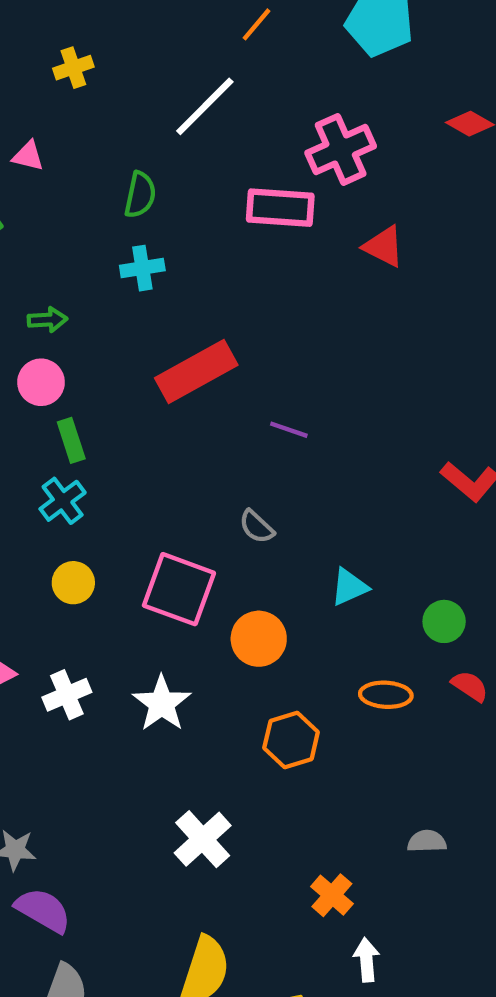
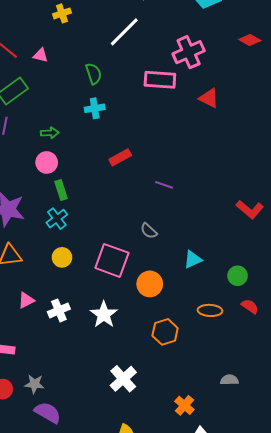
green semicircle: (140, 195) -> (94, 74), turned -30
red rectangle: (196, 371) -> (120, 157), size x0.6

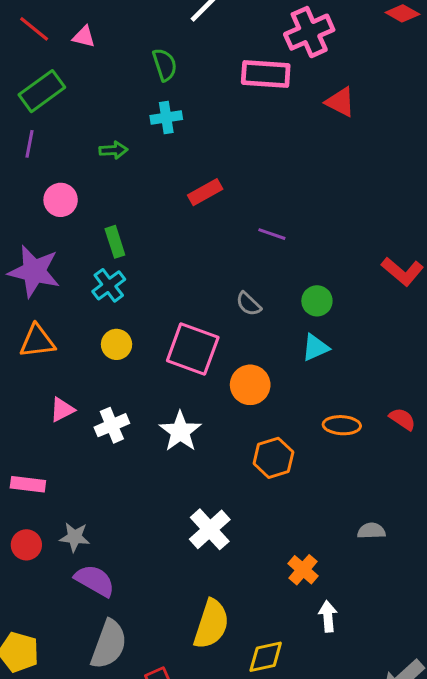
green arrow: (50, 133) -> (113, 150), moved
pink circle: (47, 162) -> (61, 200), moved
green circle: (238, 276) -> (317, 301), moved

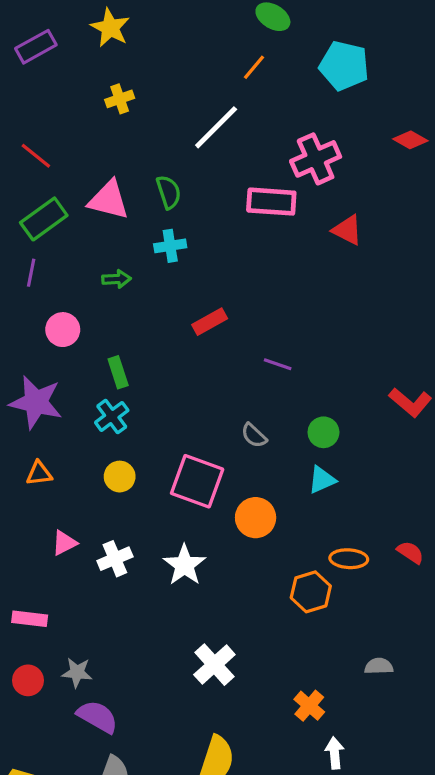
pink triangle: (84, 37) -> (109, 200), moved, size x1.8
orange triangle: (37, 341) -> (39, 473), size x0.7
orange hexagon: (273, 458) -> (311, 592), moved

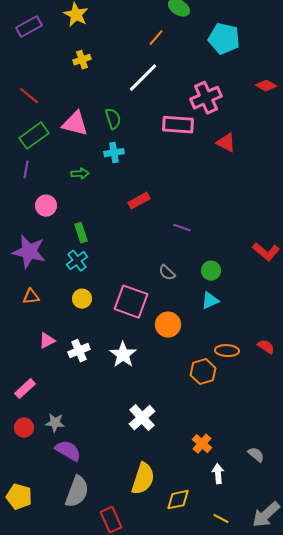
orange line: (254, 67) -> (156, 38), moved
pink rectangle: (30, 619) -> (25, 389), turned -50
gray semicircle: (379, 666) -> (256, 455), moved, turned 42

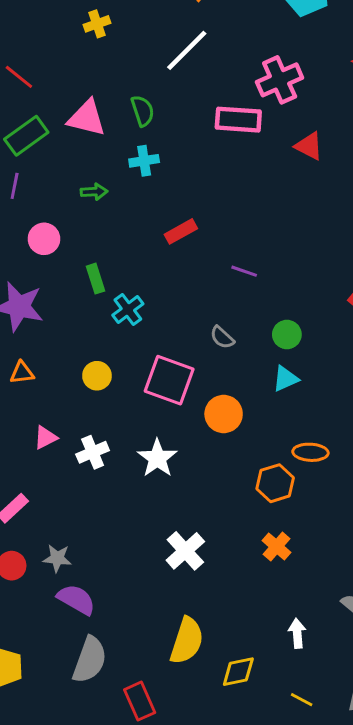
cyan cross: (77, 261) -> (128, 309), moved
orange cross: (202, 444) -> (277, 546), moved

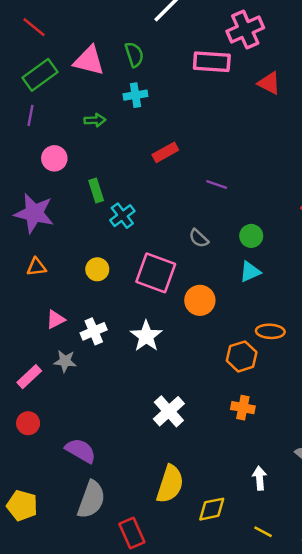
orange cross: (277, 546) -> (243, 408), turned -30
gray star: (57, 558) -> (65, 361), moved

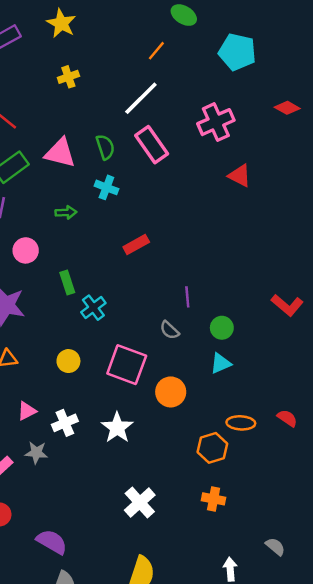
pink rectangle: (212, 62) -> (152, 145), moved, turned 51
cyan cross: (135, 95) -> (106, 187), turned 30
purple line: (217, 185) -> (187, 297), moved, turned 66

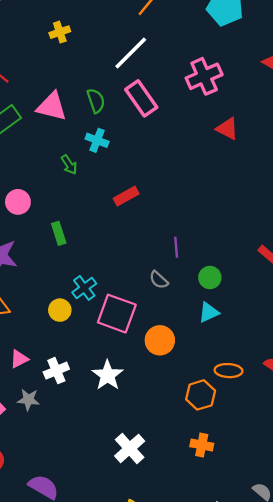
green arrow: (66, 212) -> (69, 165), moved, turned 60
cyan cross: (93, 308) -> (84, 288), moved

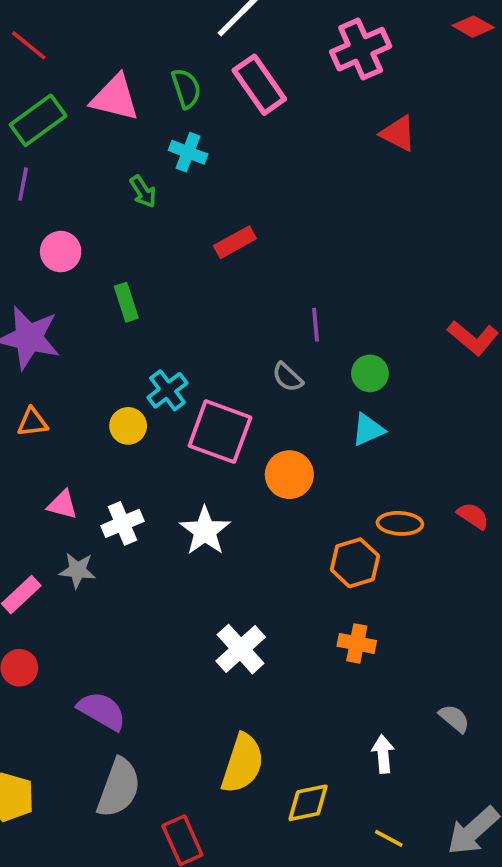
pink triangle: (19, 359) -> (62, 505), turned 42

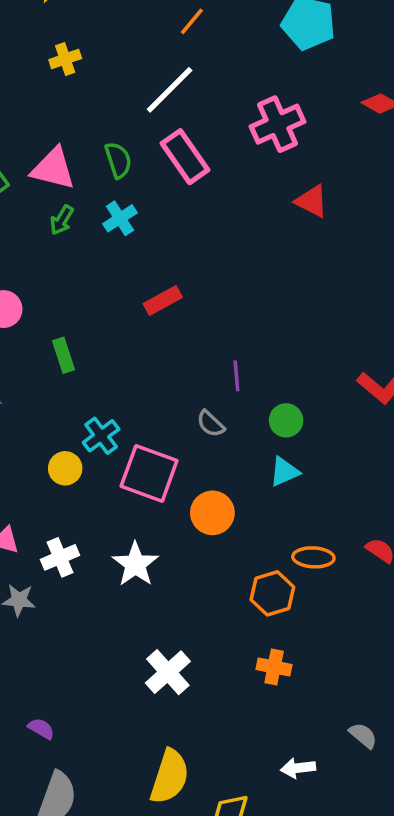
cyan cross: (188, 152) -> (120, 218), turned 36
green arrow: (143, 192) -> (62, 220), moved, turned 64
purple semicircle: (102, 711) -> (41, 729), size x0.6
white arrow: (383, 754) -> (298, 768), turned -92

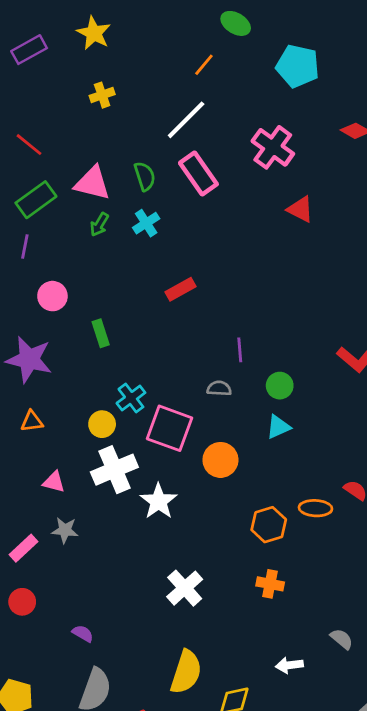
pink cross: (277, 124) -> (273, 147), turned -30
gray semicircle: (211, 424) -> (219, 388), turned 140
white cross: (60, 557) -> (114, 470), moved, size x1.5
orange ellipse: (313, 557) -> (315, 508), moved

